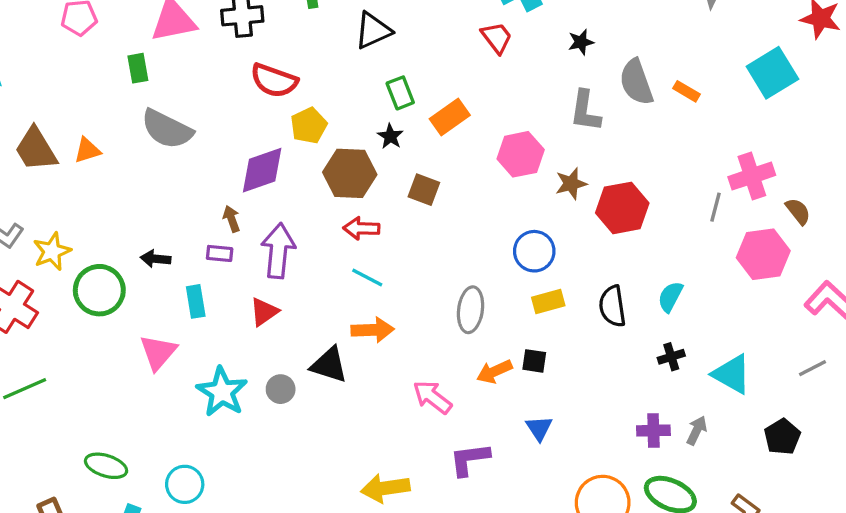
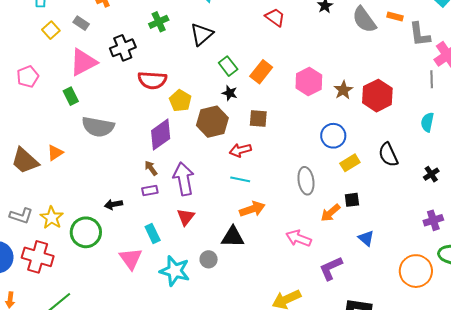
gray L-shape: (585, 111) -> (420, 34), moved
red arrow: (361, 228) -> (240, 150), moved
cyan semicircle: (670, 297) -> (427, 122), moved
cyan rectangle: (196, 301) -> (153, 234), moved

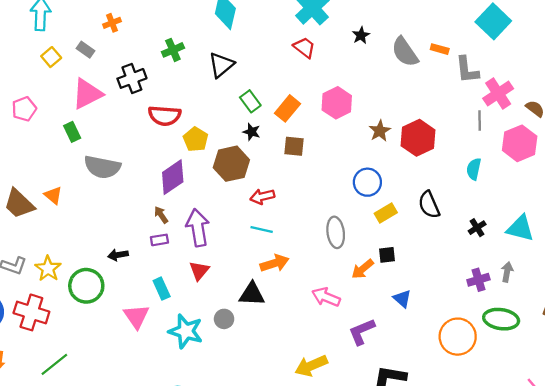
pink hexagon: (309, 81) -> (337, 103), moved
brown square: (258, 119) -> (294, 146), moved
orange triangle: (55, 153) -> (53, 195), turned -48

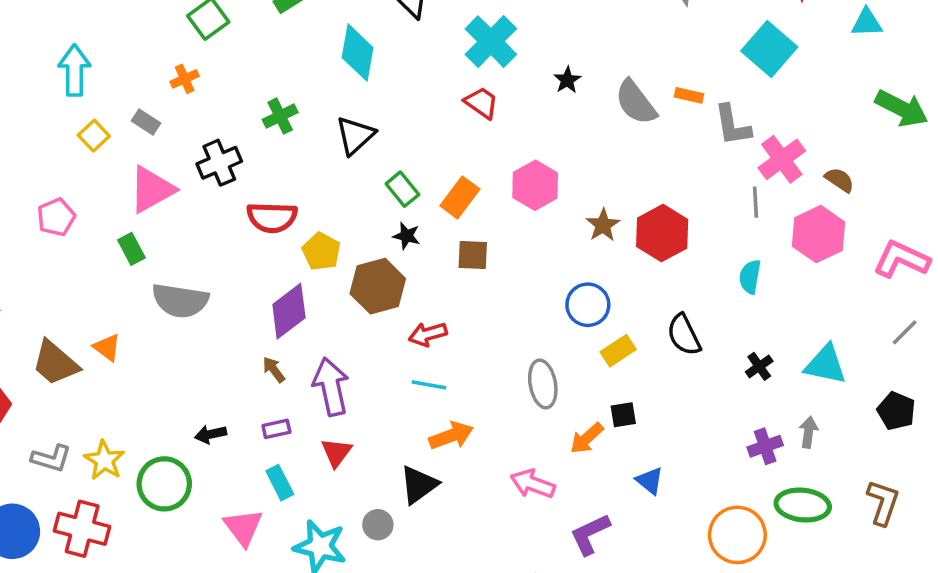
purple rectangle: (159, 240) -> (276, 429), moved
black triangle: (252, 294) -> (419, 485), turned -36

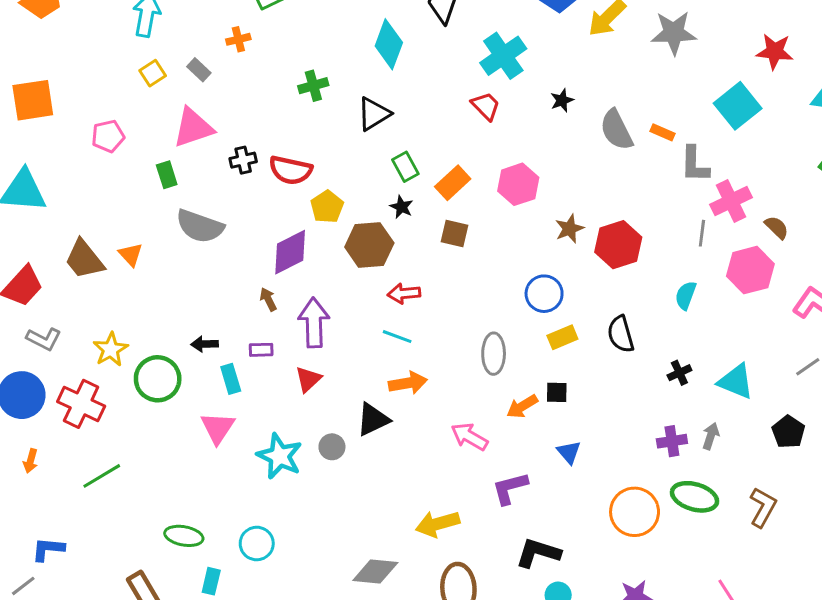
black cross: (219, 163) -> (243, 160), moved, size x0.7
gray L-shape: (51, 458) -> (44, 339), moved
cyan rectangle: (280, 483) -> (231, 379), moved

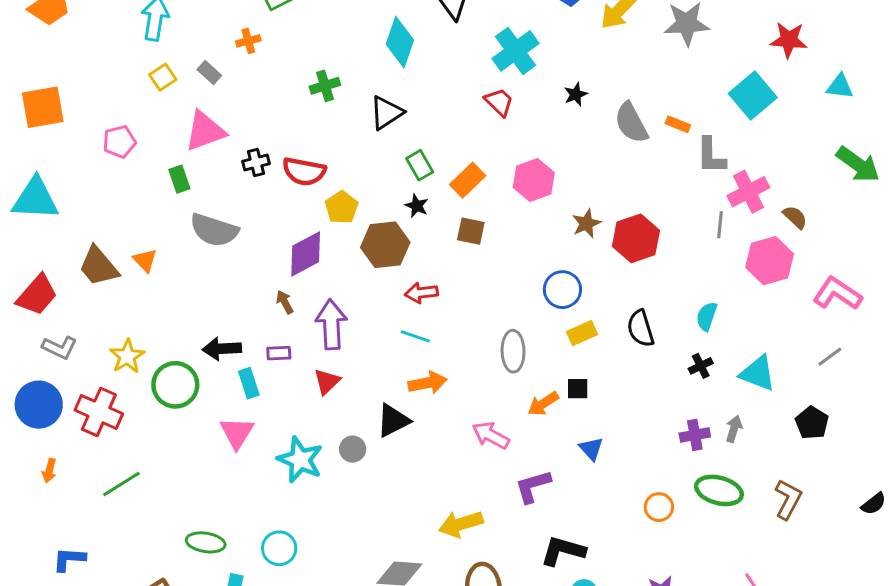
cyan semicircle: (686, 295) -> (707, 316), moved
black arrow: (205, 344) -> (222, 349), size x1.4
orange circle: (635, 512) -> (659, 507), size x0.6

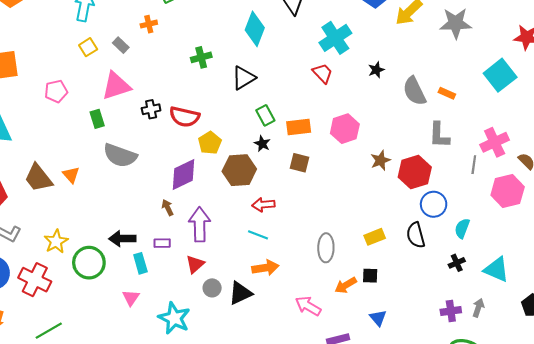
gray L-shape: (711, 156) -> (439, 135), moved
orange rectangle: (468, 180) -> (299, 127), turned 35
blue circle: (562, 290) -> (434, 204), moved
pink triangle: (237, 433) -> (131, 298), size x0.7
gray circle: (353, 449) -> (212, 288), moved

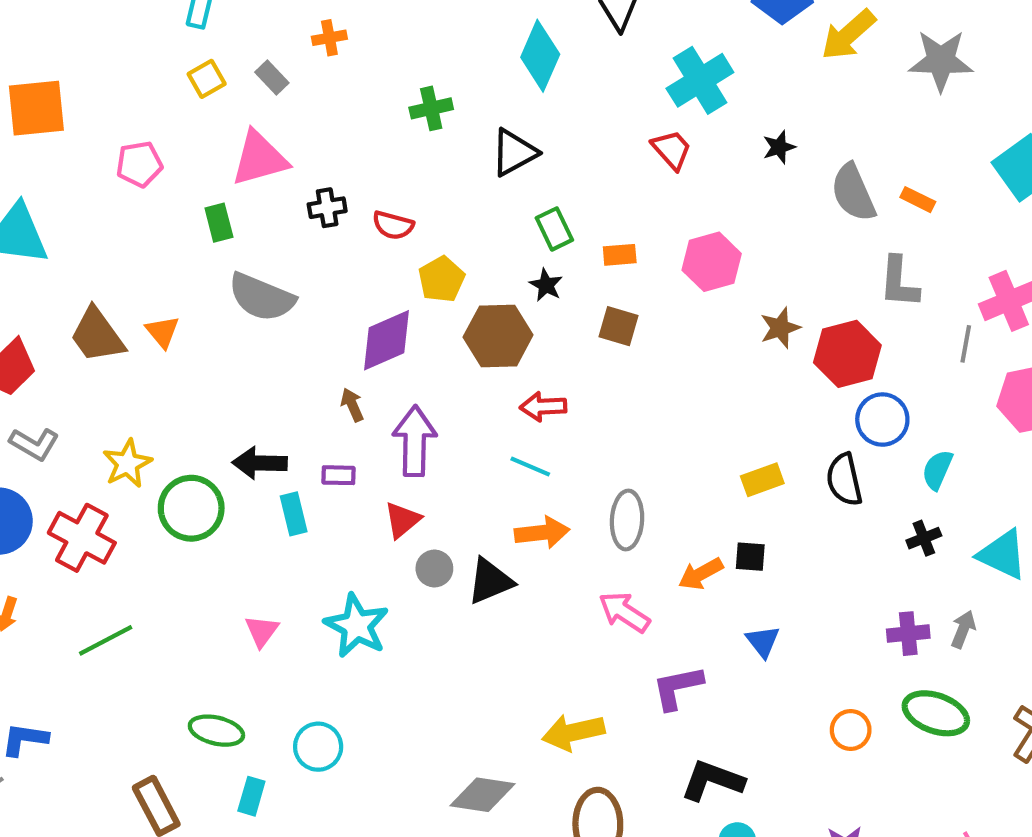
red semicircle: (184, 117) -> (393, 225), size x0.7
orange rectangle: (299, 127) -> (620, 255), size x0.7
gray ellipse: (326, 248) -> (627, 520), moved
pink triangle: (131, 298) -> (262, 631), moved

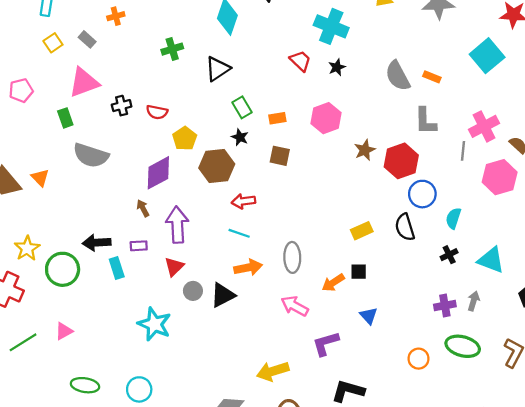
cyan cross: (700, 80) -> (331, 26), moved, turned -32
black star: (779, 147) -> (337, 67), moved
pink triangle: (262, 631) -> (64, 331), moved, turned 30

